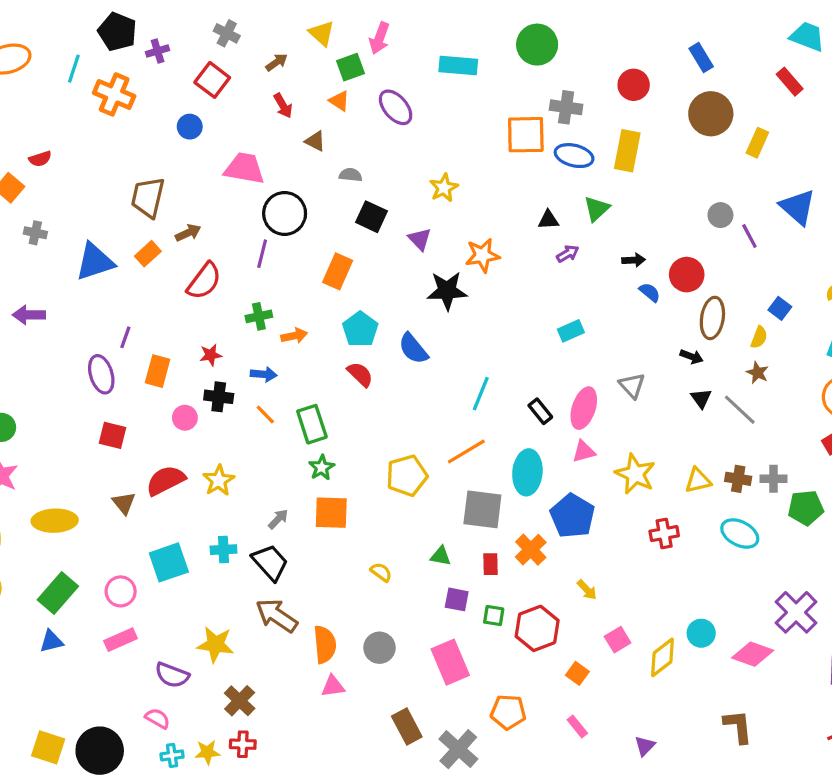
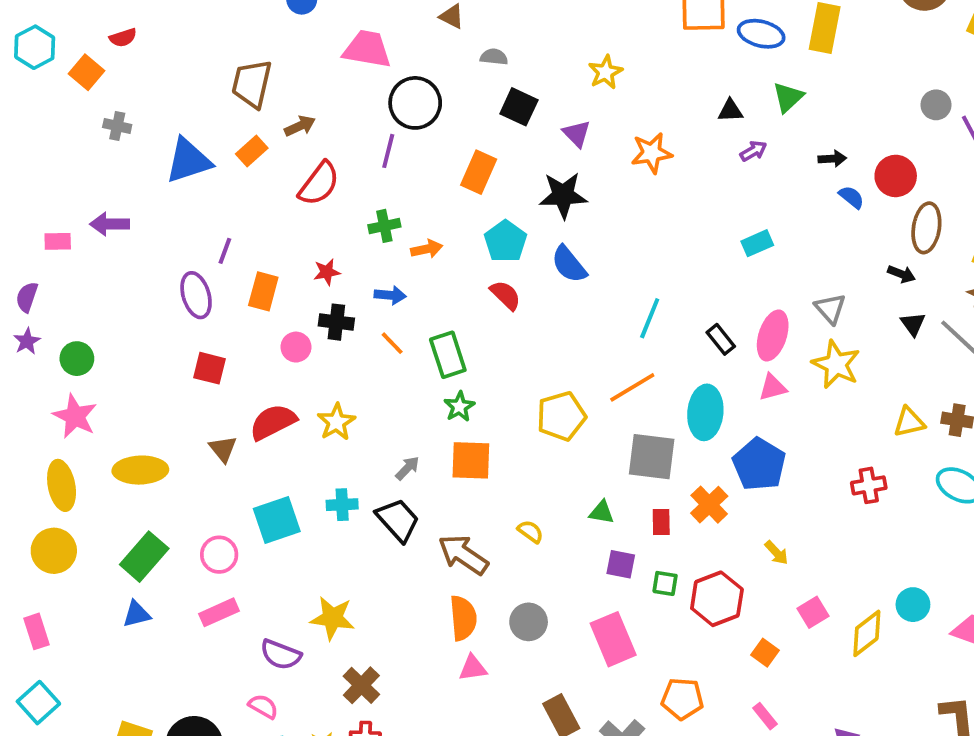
black star: (447, 291) -> (563, 195), moved
yellow star: (635, 474) -> (836, 364), moved
brown arrow: (277, 616) -> (463, 555), moved

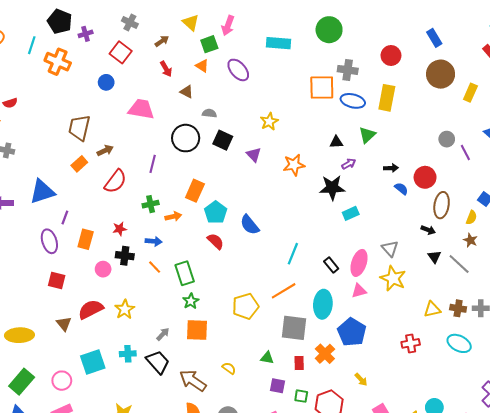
black circle: (415, 103) -> (186, 138), moved
blue triangle: (188, 161) -> (42, 192), moved
orange rectangle: (479, 172) -> (195, 191), moved
black star: (563, 195) -> (332, 188), moved

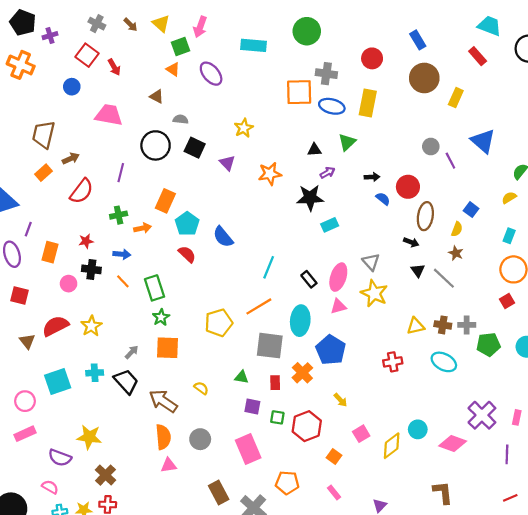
brown arrow: (162, 41) -> (131, 25), moved, turned 80
red arrow: (166, 69) -> (114, 67), moved

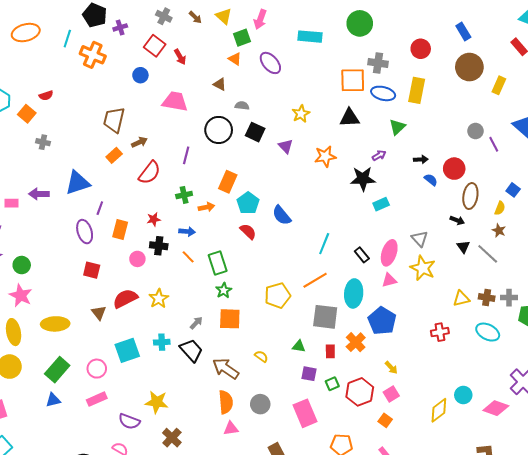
black triangle: (314, 150) -> (350, 118), moved, size x1.5
green square: (277, 417) -> (332, 384), turned -32
pink square: (361, 434) -> (391, 394), moved

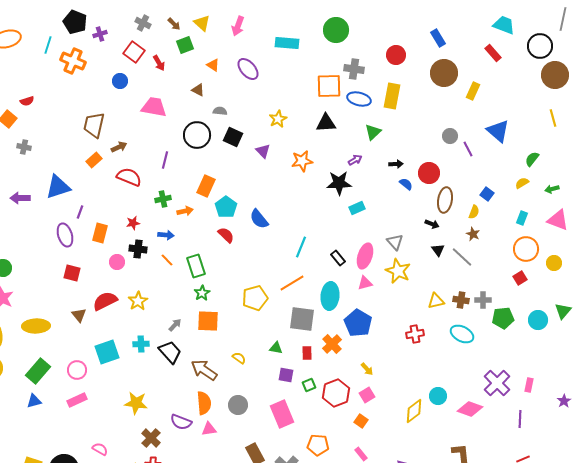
green square: (242, 38) -> (185, 45), moved
red semicircle: (150, 173) -> (129, 177), turned -105
purple semicircle: (129, 421) -> (181, 422), moved

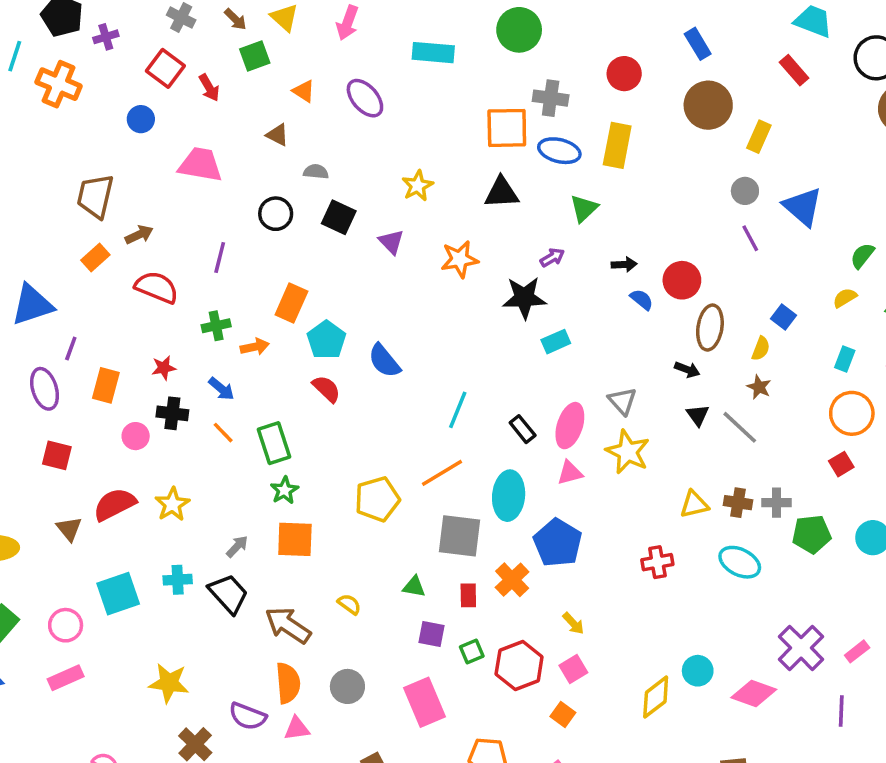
black circle: (197, 135) -> (276, 214), size x0.7
gray circle: (450, 136) -> (745, 191), moved
blue arrow: (166, 235) -> (221, 389), turned 35
pink rectangle: (529, 385) -> (857, 651), turned 40

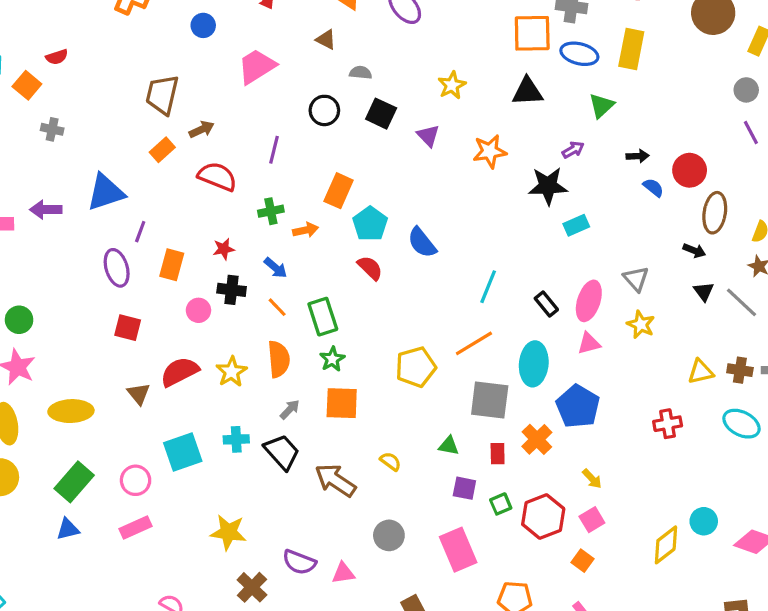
pink trapezoid: (200, 165) -> (257, 66), turned -42
yellow star: (628, 452) -> (641, 324), size x0.7
orange semicircle: (288, 683) -> (279, 359), moved

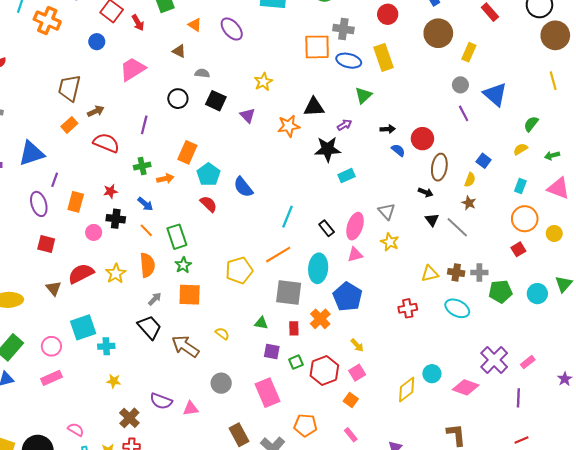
yellow rectangle: (631, 49) -> (383, 57), turned -30
black triangle: (527, 92) -> (314, 107), moved
cyan cross: (236, 439) -> (106, 346), moved
yellow star: (228, 532) -> (114, 381), size x0.6

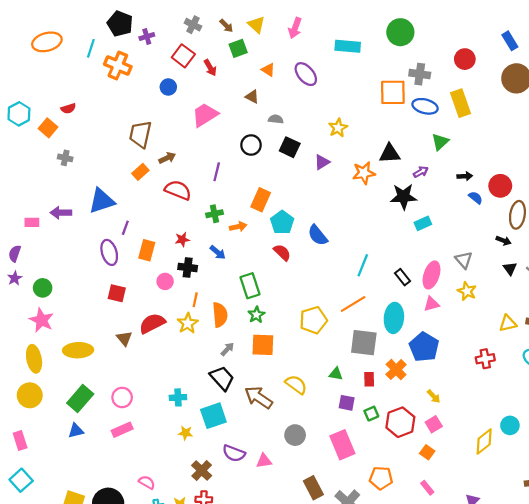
purple triangle: (247, 115) -> (322, 162), turned 42
orange line: (146, 230) -> (195, 300), moved, turned 56
cyan square: (83, 327) -> (213, 416), moved
yellow semicircle: (222, 334) -> (296, 385), size x1.5

